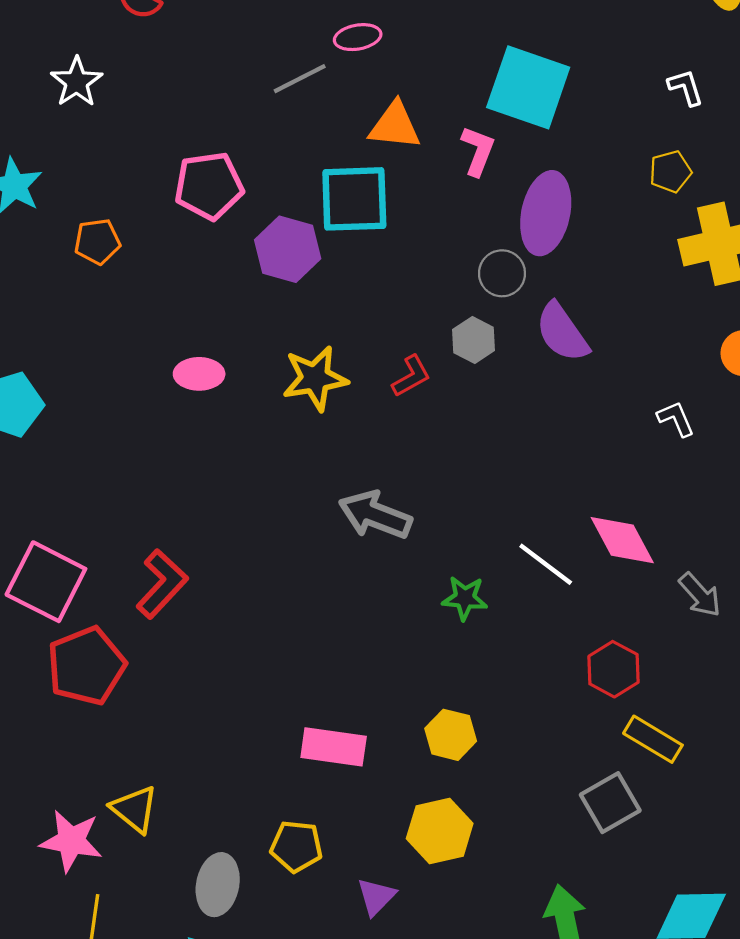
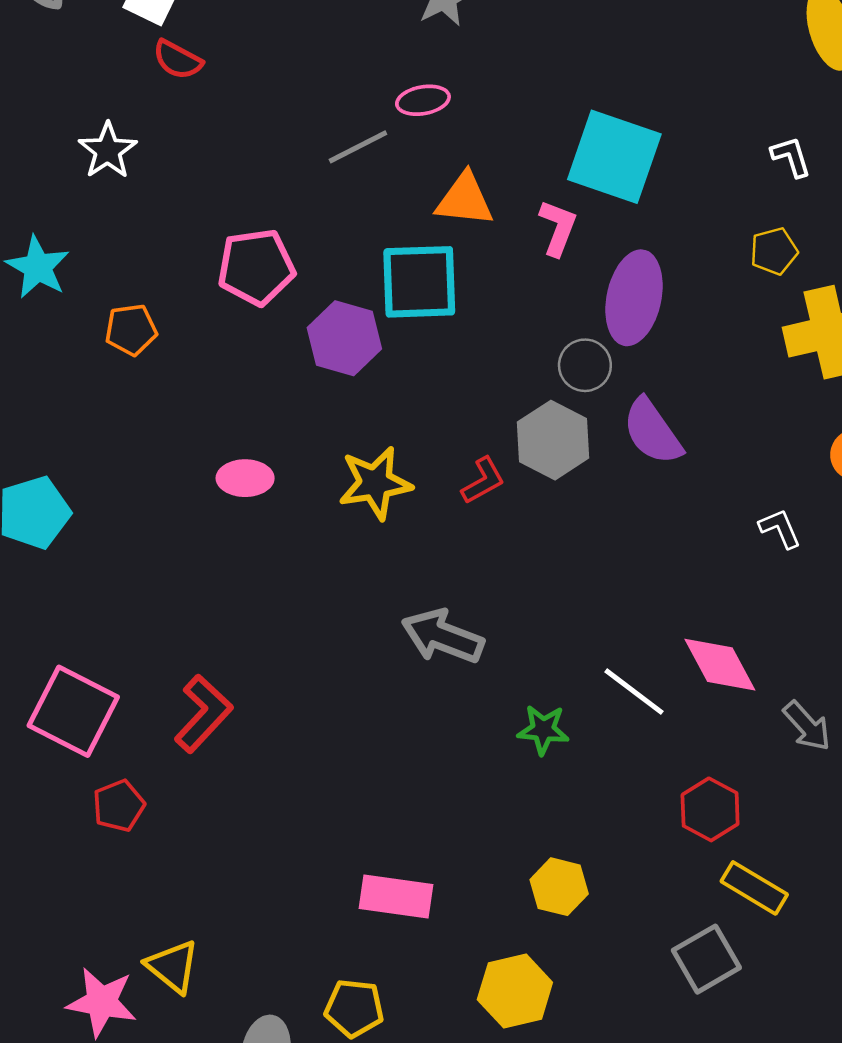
gray hexagon: (474, 340) -> (553, 440), size x1.5
red pentagon: (86, 666) -> (119, 806), size x0.6
yellow hexagon: (451, 735) -> (559, 887), moved

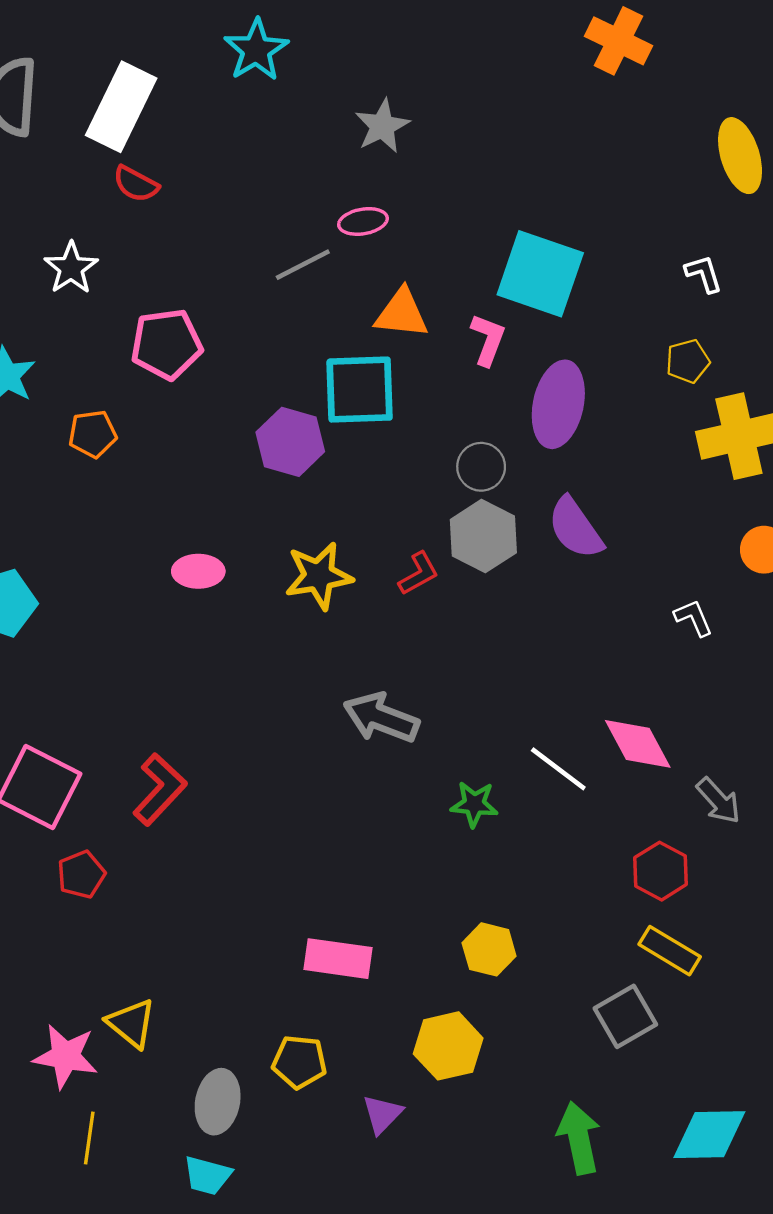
pink pentagon: (256, 267) -> (167, 344), moved
gray circle: (585, 365) -> (481, 467), moved
red hexagon: (710, 809) -> (661, 871), moved

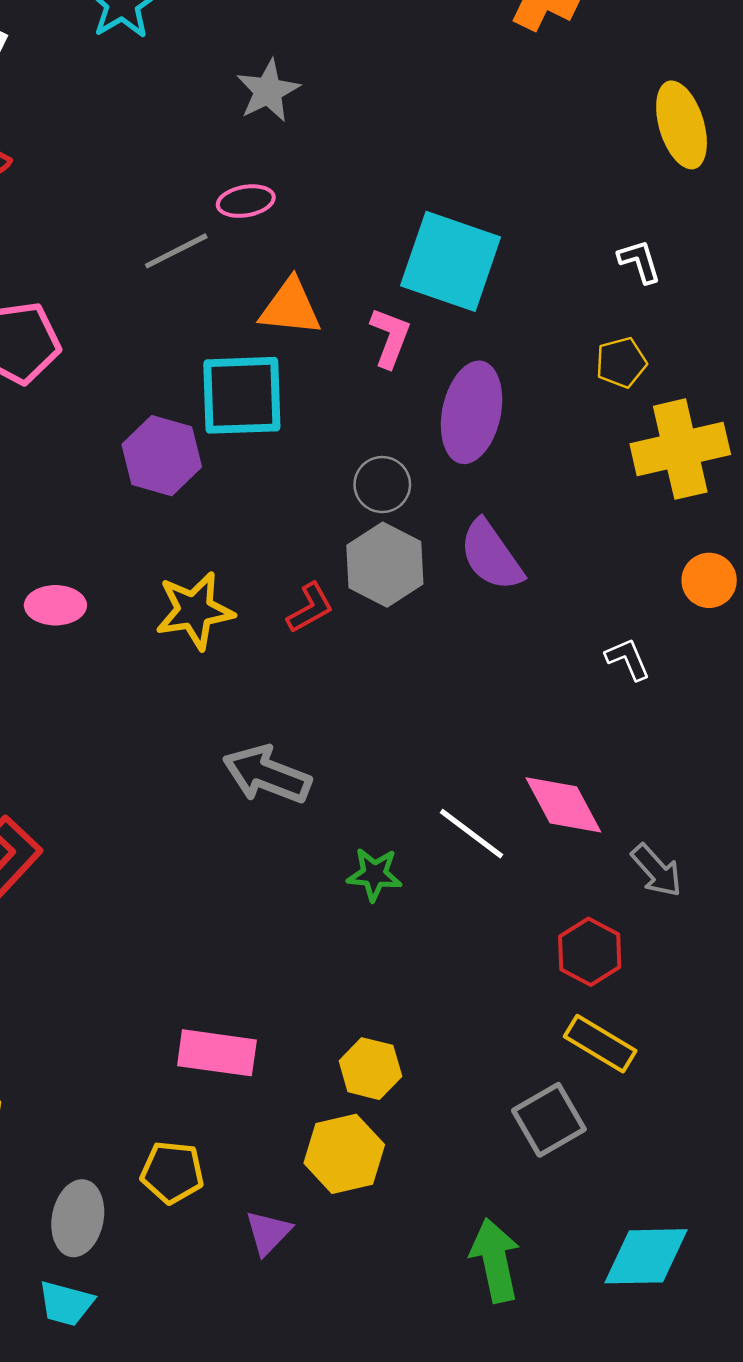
yellow hexagon: (489, 949) -> (370, 1069), moved

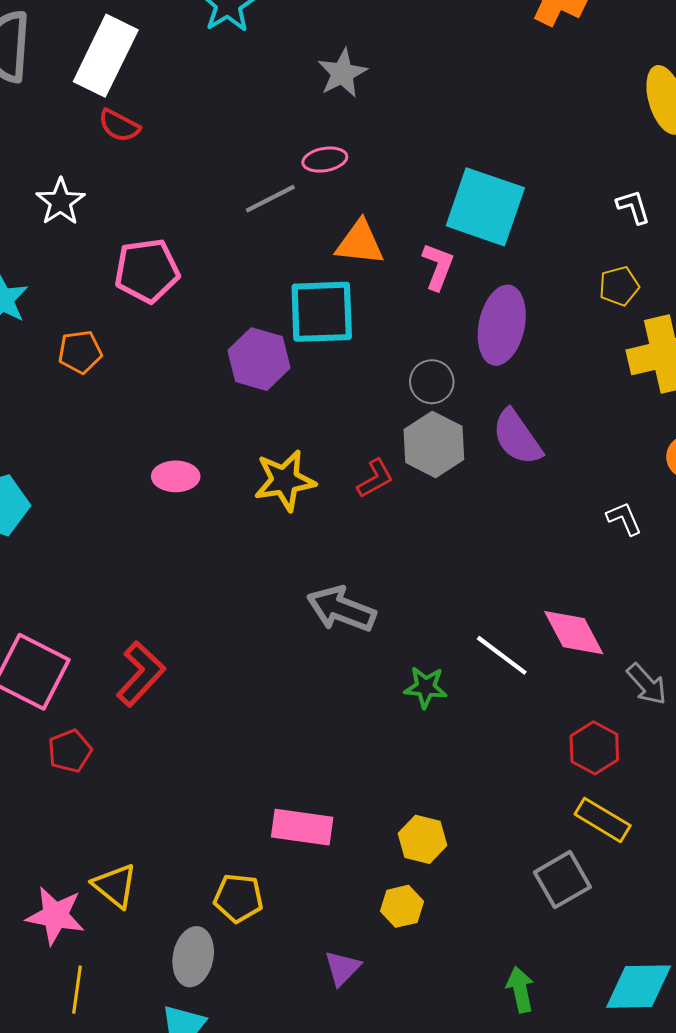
yellow hexagon: (344, 1154) -> (402, 906), size x0.7
yellow pentagon: (172, 1172) -> (238, 898), moved
green arrow: (495, 1260) -> (520, 990), size x0.7

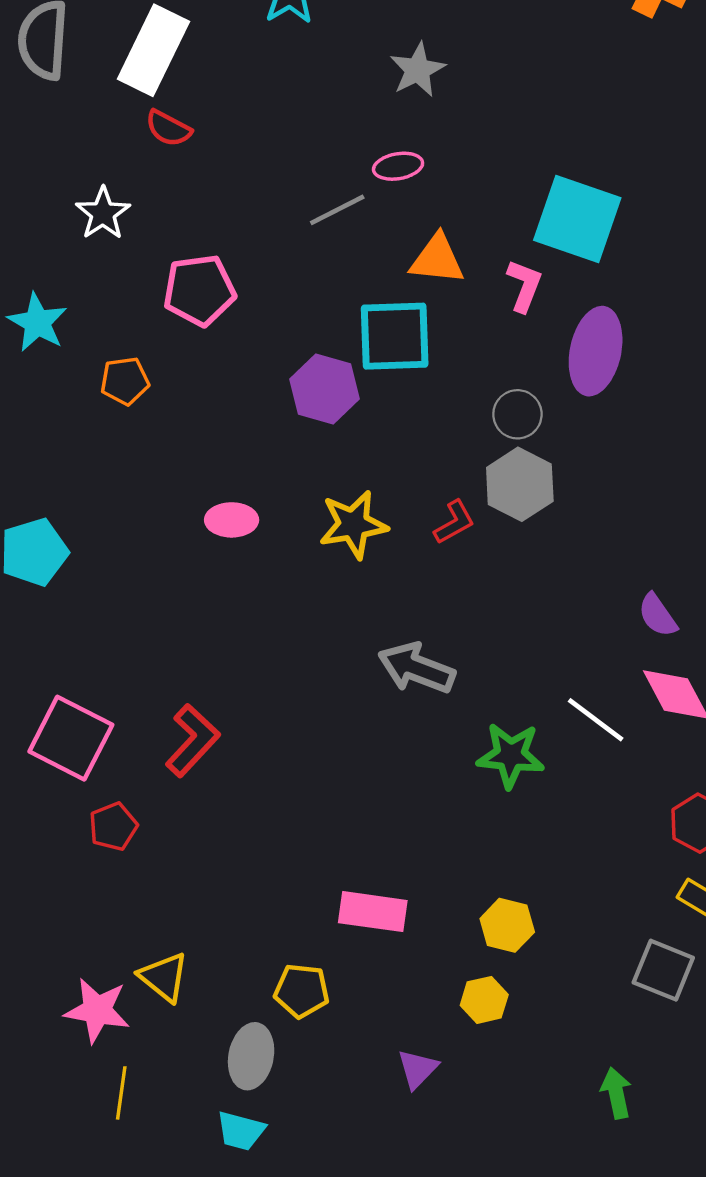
purple semicircle: (517, 437) -> (658, 615), moved, size x0.7
green star: (426, 687) -> (511, 755), size x1.4
gray square: (562, 880) -> (663, 970), turned -38

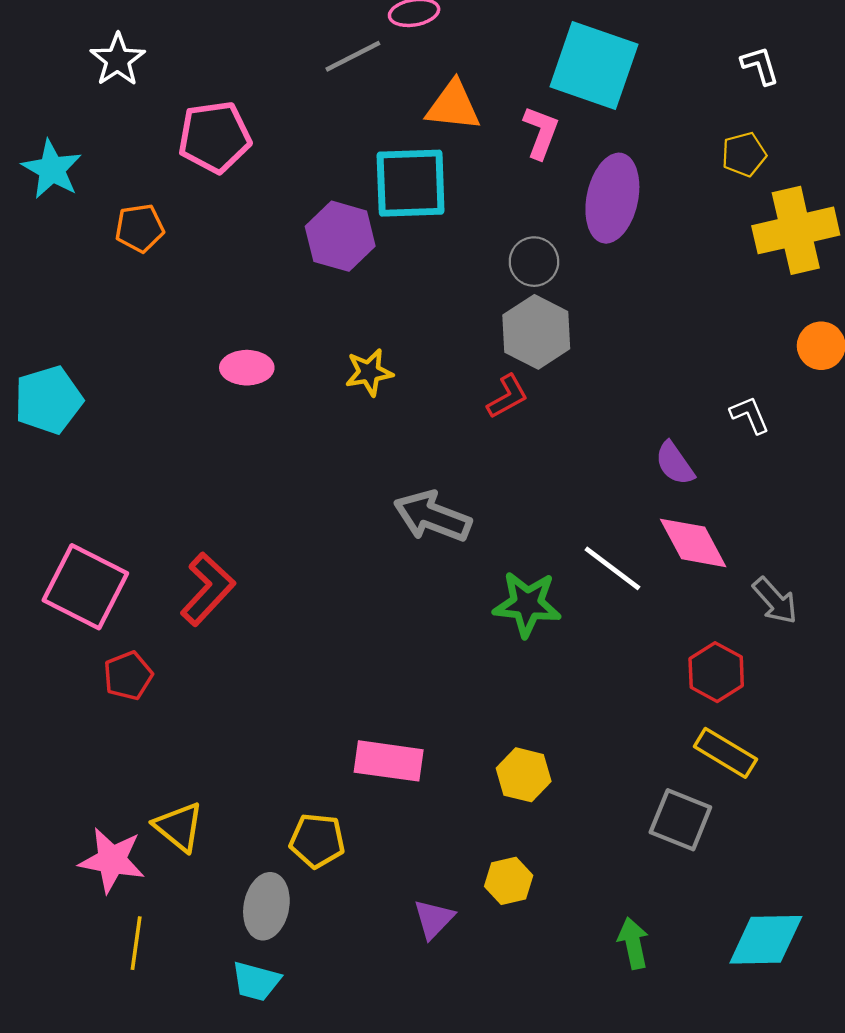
red L-shape: (454, 522) -> (507, 396), moved
yellow star: (353, 525) -> (369, 372), size x0.7
yellow hexagon: (484, 1000) -> (509, 881), moved

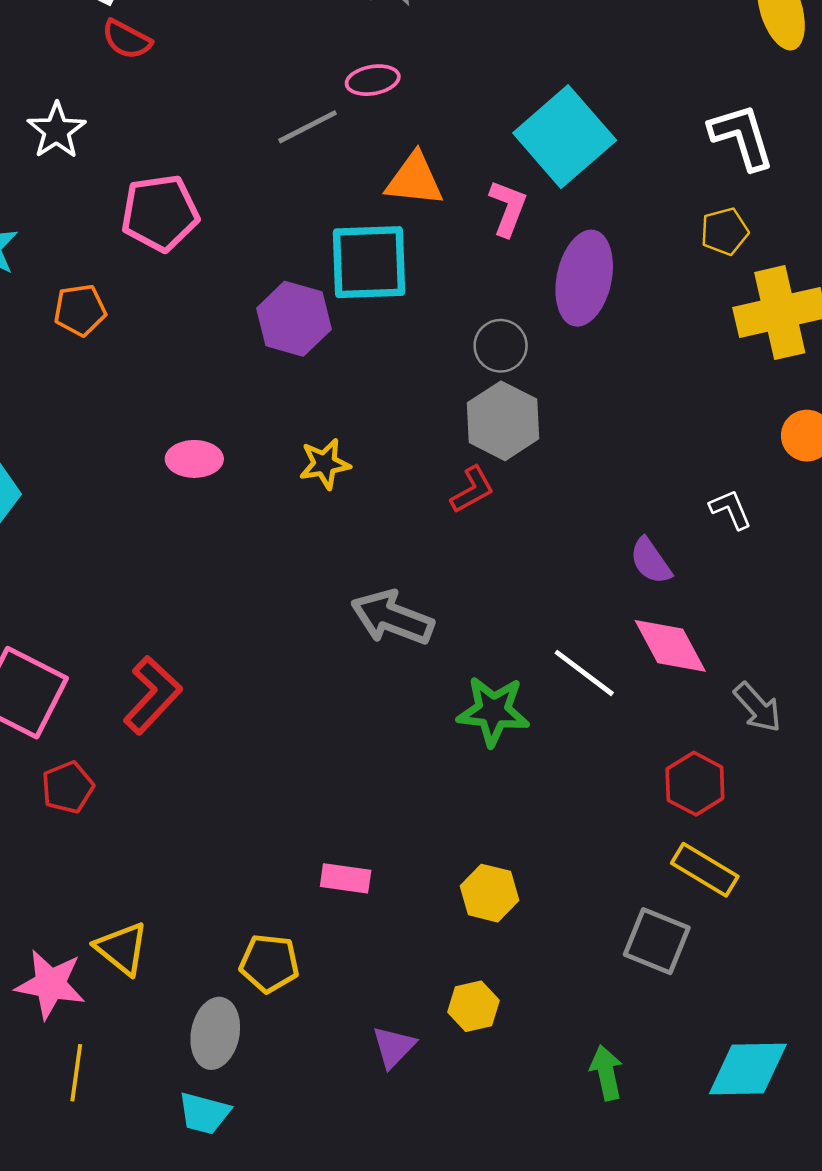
cyan square: (594, 65) -> (565, 137), turned 30
white L-shape: (760, 65) -> (742, 137), size x1.6
pink rectangle: (389, 761) -> (346, 878), size x0.7

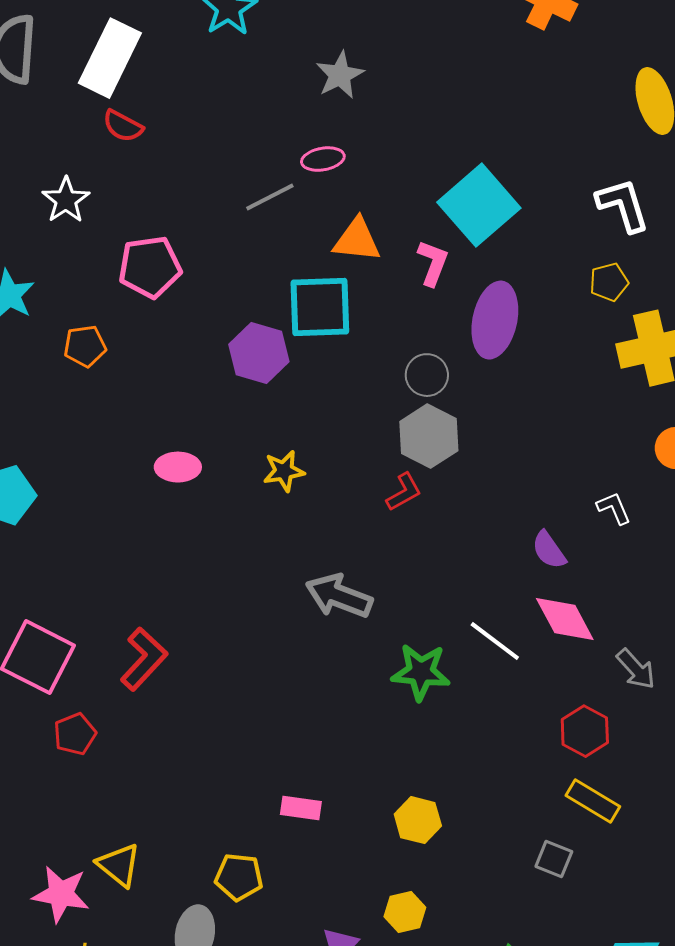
gray square: (657, 941) -> (554, 859), size x0.7

